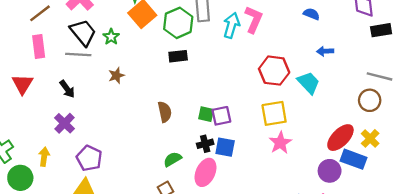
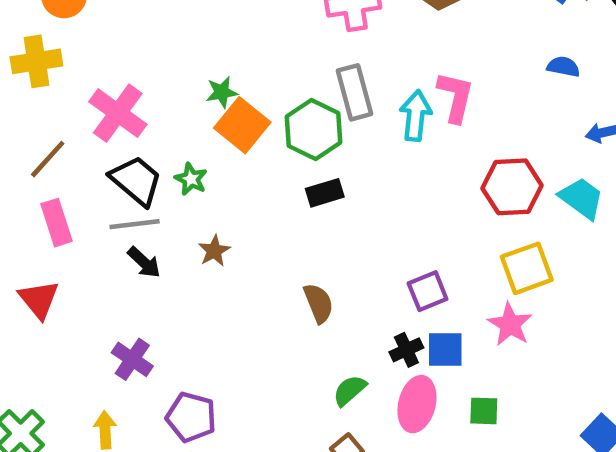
black arrow: (67, 89) -> (144, 262), moved
green square: (206, 114) -> (484, 411), moved
pink star: (280, 143) -> (510, 324), moved

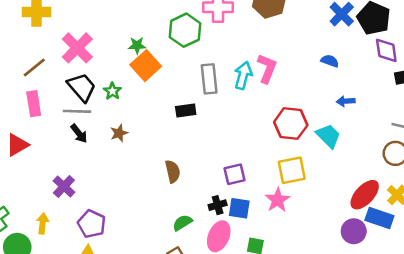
gray rectangle: (355, 92) -> (209, 79), moved
green hexagon: (314, 129) -> (185, 30), moved
red triangle: (39, 299) -> (17, 145), turned 30

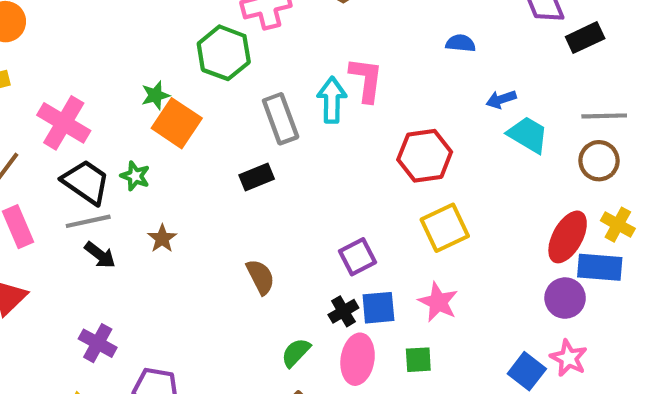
cyan trapezoid: (328, 136) -> (528, 135), moved
pink star: (278, 200) -> (438, 302), moved

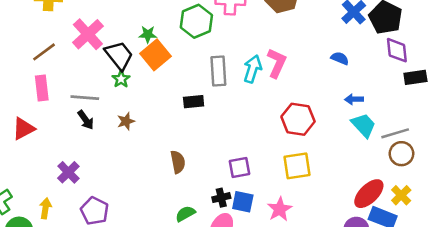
gray line: (604, 116) -> (395, 133), moved, turned -32
black trapezoid: (86, 182) -> (119, 55), moved

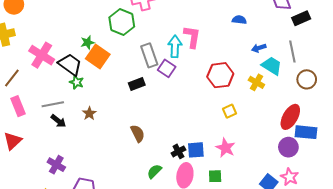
gray line: (395, 133) -> (292, 51), moved, turned -70
yellow square: (297, 166) -> (230, 111), size x0.6
purple square: (240, 167) -> (167, 68), moved, turned -30
yellow cross: (401, 195) -> (256, 82), moved

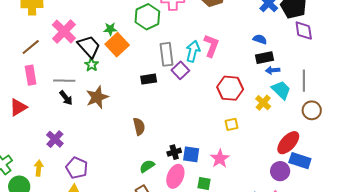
black rectangle: (301, 18) -> (265, 58), moved
brown star: (89, 113) -> (97, 97), size x1.6

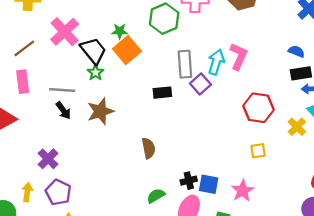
purple pentagon: (77, 168) -> (58, 192), moved

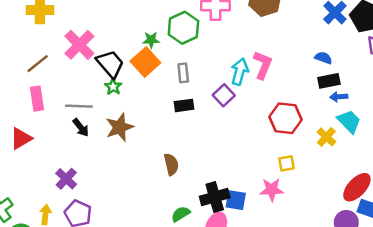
green star: (120, 31) -> (151, 40), moved
gray rectangle: (185, 64) -> (183, 73), moved, size x0.7
black cross: (189, 181) -> (215, 197), size x1.6
pink star: (243, 191) -> (272, 190), moved, turned 30

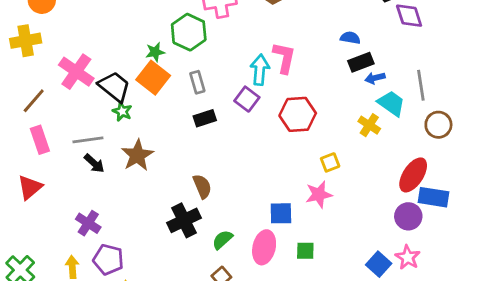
red hexagon: (286, 118) -> (298, 114), moved
black cross: (215, 197) -> (184, 220), moved

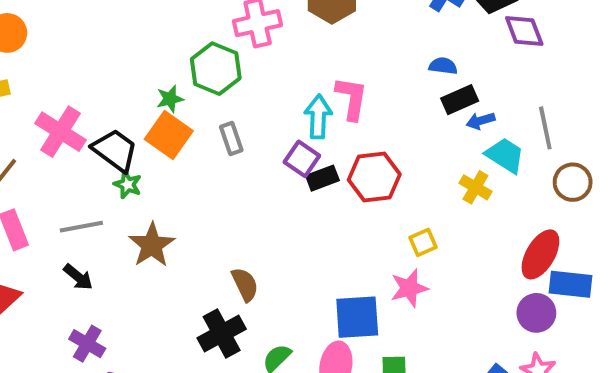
black rectangle: (205, 118) -> (322, 178), moved
black arrow: (94, 163) -> (78, 277), moved
blue square: (281, 213) -> (357, 317), size x1.4

